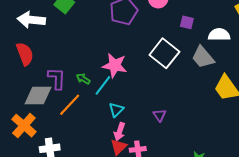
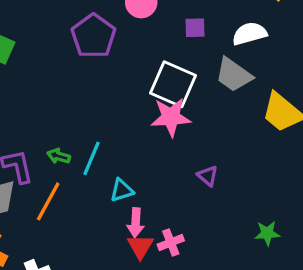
pink star: (115, 65) -> (171, 117), moved
cyan triangle: (116, 110) -> (122, 190), turned 42
purple triangle: (160, 115) -> (208, 176), moved

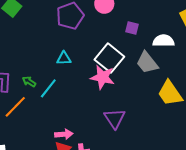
purple triangle: (208, 176) -> (115, 118), size x1.6
cyan triangle: (122, 190) -> (64, 58), moved
pink arrow: (136, 223) -> (64, 134), turned -114

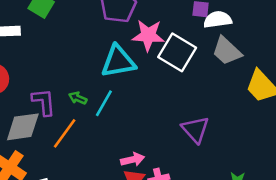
white semicircle: (164, 41) -> (218, 20), moved
cyan triangle: (64, 58) -> (118, 61), size x1.8
pink star: (103, 77) -> (148, 35), moved

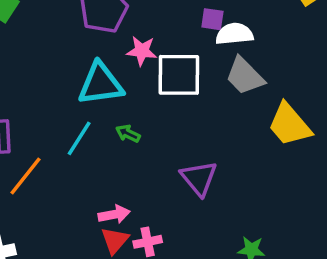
pink star: (148, 35) -> (142, 51), size x0.7
white square: (177, 52) -> (179, 75), turned -33
green arrow: (78, 98) -> (128, 134), moved

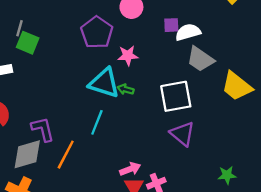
white square: (179, 75) -> (176, 96), moved
cyan triangle: (101, 84) -> (104, 83), turned 36
green arrow: (128, 134) -> (126, 89), moved

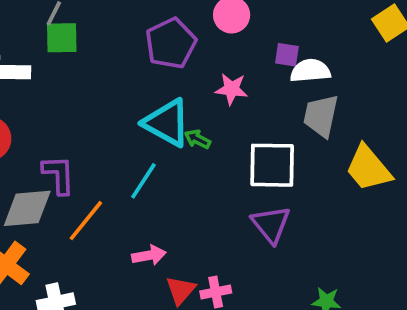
green square: (28, 43) -> (62, 38), turned -35
pink star: (128, 55) -> (232, 89), moved
gray trapezoid: (200, 59) -> (321, 116), turned 56
pink arrow: (130, 169) -> (149, 255), moved

